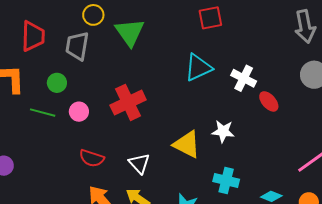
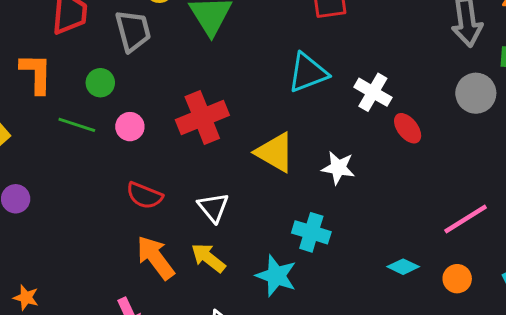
gray trapezoid: (77, 46) -> (133, 31), turned 152
yellow triangle: (187, 144) -> (275, 152), moved
cyan cross: (226, 180) -> (311, 232), moved

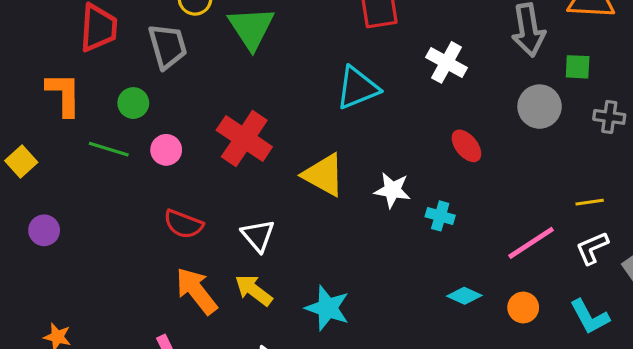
white cross: (373, 92) -> (446, 62), moved
red cross: (202, 118) -> (244, 139), turned -33
cyan cross: (311, 232) -> (440, 216), moved, size x0.7

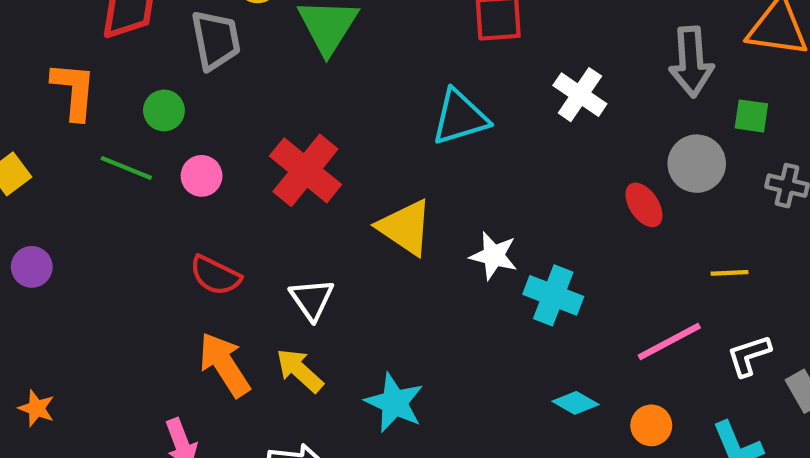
red ellipse: (466, 146) -> (644, 205), moved
yellow line: (590, 202) -> (729, 273), moved
cyan cross: (440, 216) -> (553, 295), size x1.5

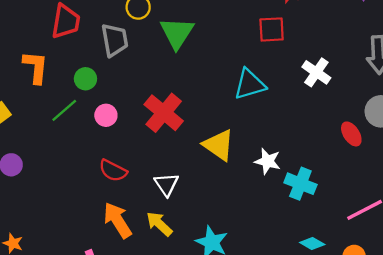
green line: (126, 168) -> (64, 110), turned -64

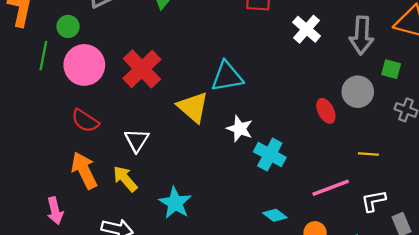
white cross: (316, 72) -> (307, 29), moved
cyan triangle: (250, 84) -> (227, 77), moved
green line: (64, 110) -> (43, 56), turned -44
pink circle: (106, 115) -> (84, 65), size x1.8

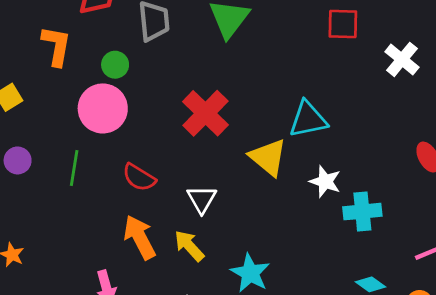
green line: (43, 56) -> (74, 168), moved
pink circle: (84, 65) -> (103, 108), moved
cyan cross: (270, 155) -> (362, 212), turned -32

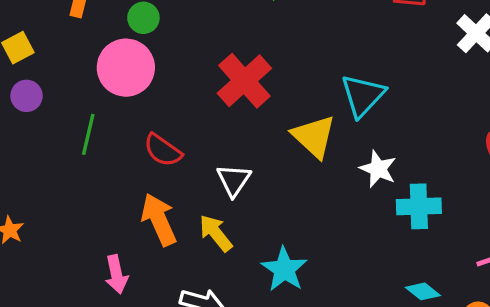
cyan triangle: (308, 119) -> (363, 95), turned -39
purple circle: (18, 160) -> (27, 96), moved

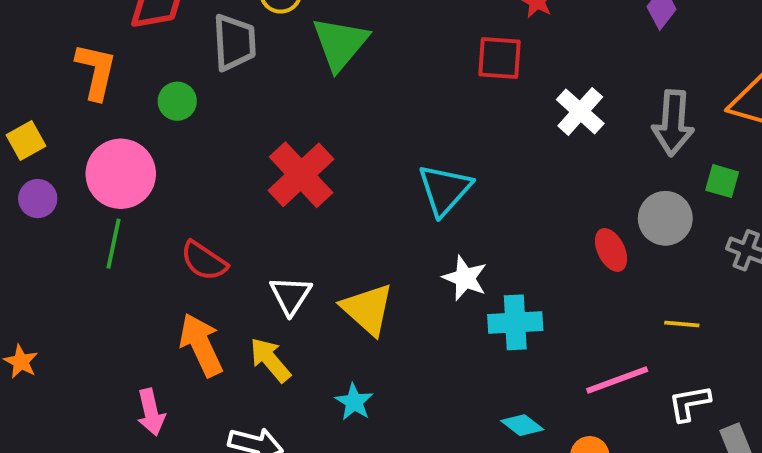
pink circle: (126, 68) -> (121, 174), moved
yellow triangle: (314, 137) -> (368, 309), moved
cyan star: (284, 269) -> (354, 402), size x0.7

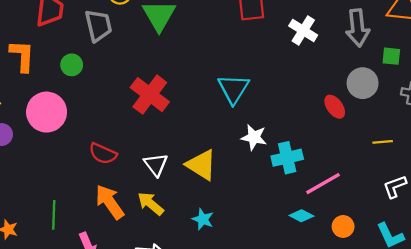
green line: (113, 244) -> (54, 215), moved
pink line: (617, 380) -> (323, 184), moved

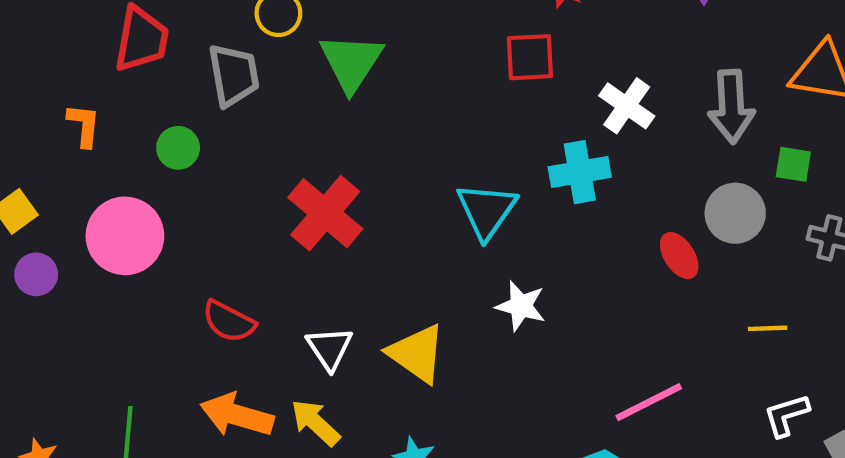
orange L-shape: (22, 56) -> (84, 125), size x0.7
cyan cross: (287, 158) -> (580, 172), moved
orange arrow: (110, 202) -> (237, 415), turned -42

